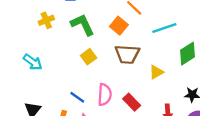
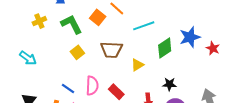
orange square: (119, 26) -> (98, 17), moved

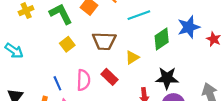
black star: (169, 84) -> (167, 78), size x1.5
blue line: (68, 88) -> (57, 83), turned 32
red rectangle: (116, 92) -> (109, 77), moved

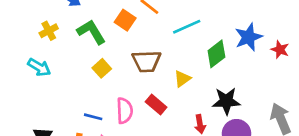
cyan arrow: (14, 51) -> (39, 67), moved
blue line: (57, 83) -> (93, 117), turned -48

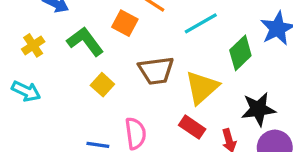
yellow triangle: (182, 79) -> (202, 87), size x1.6
red rectangle: (156, 105) -> (192, 127), moved

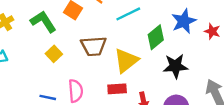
black star: (258, 109) -> (175, 66), moved
red rectangle: (192, 127) -> (117, 89), turned -42

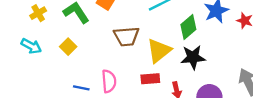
yellow square: (54, 54) -> (68, 47), moved
black star: (175, 66) -> (193, 57), moved

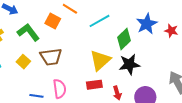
brown trapezoid: (126, 36) -> (51, 57), moved

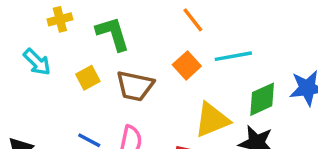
orange square: (53, 21) -> (187, 65), moved

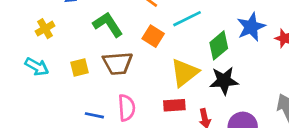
green L-shape: (113, 34) -> (108, 25), moved
yellow square: (88, 78) -> (80, 67), turned 30

